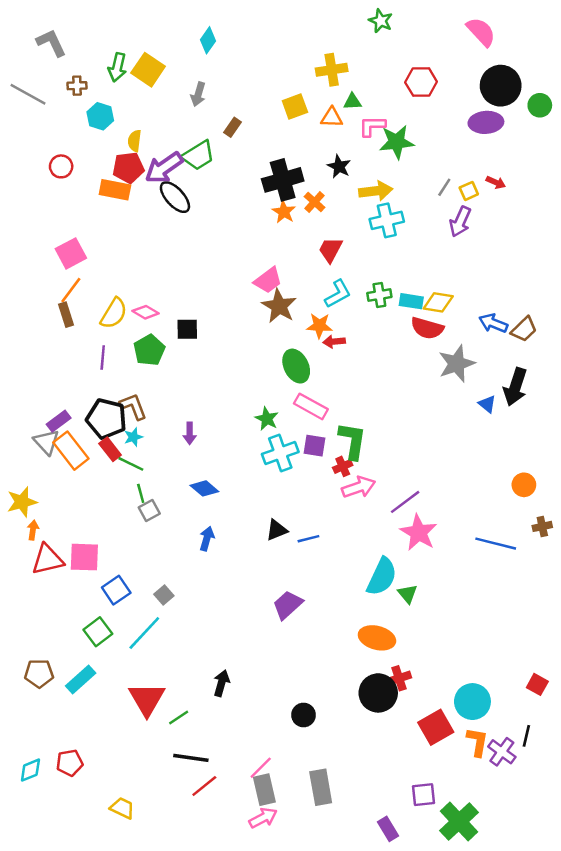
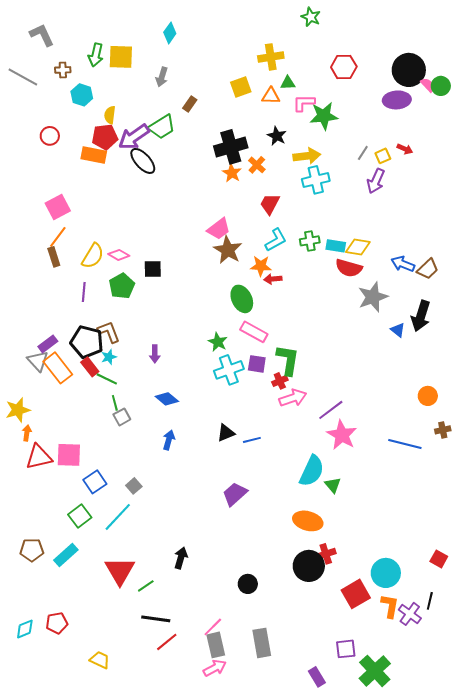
pink semicircle: (481, 32) -> (428, 85), moved, size x0.6
yellow square: (148, 70) -> (121, 57), turned -32

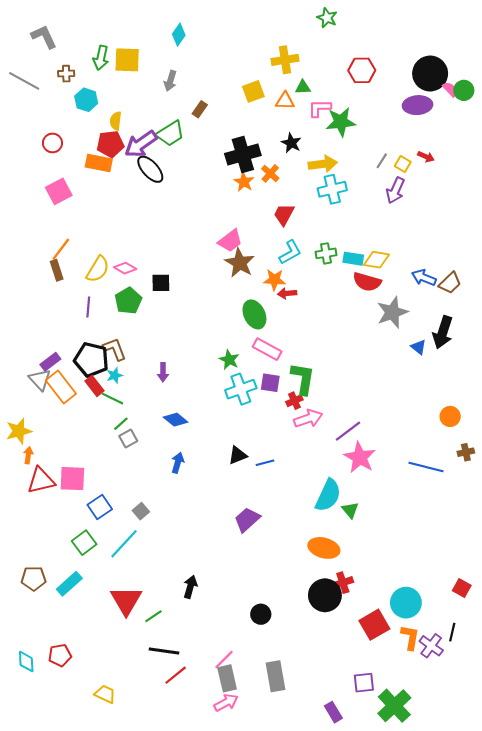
yellow square: (383, 156) -> (403, 164), turned -35
pink square: (58, 207) -> (59, 191), moved
green line: (115, 403) -> (121, 424), turned 63
cyan diamond: (25, 629) -> (26, 662), turned -70

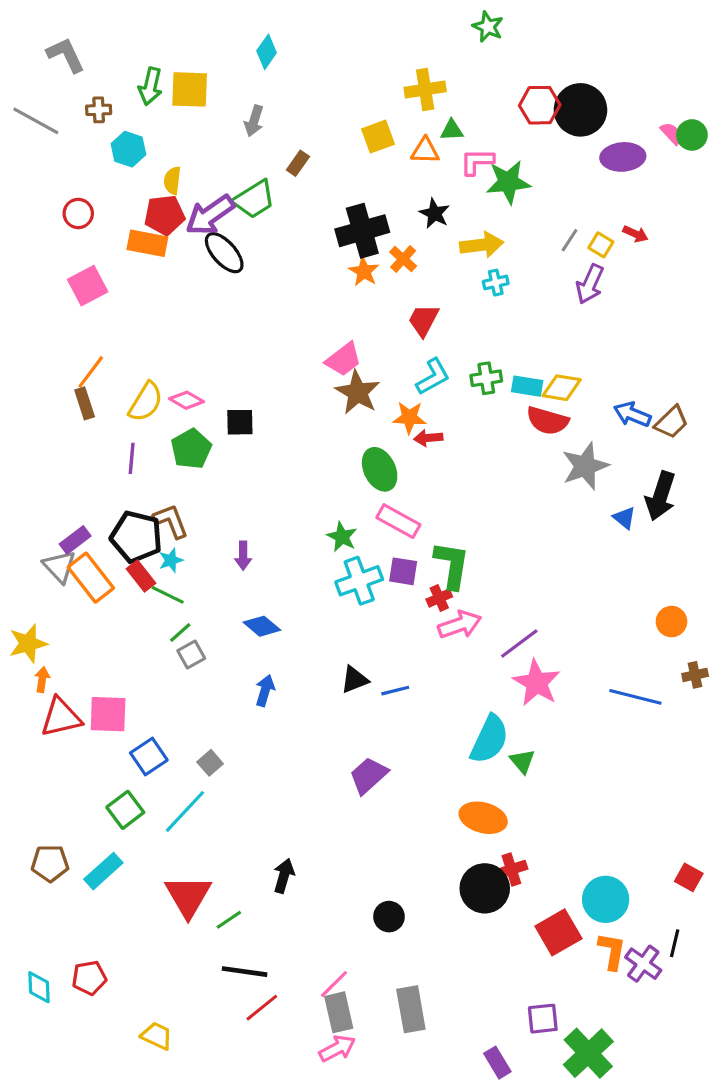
black circle: (430, 74) -> (580, 110), moved
cyan cross: (332, 189) -> (496, 283), size x0.6

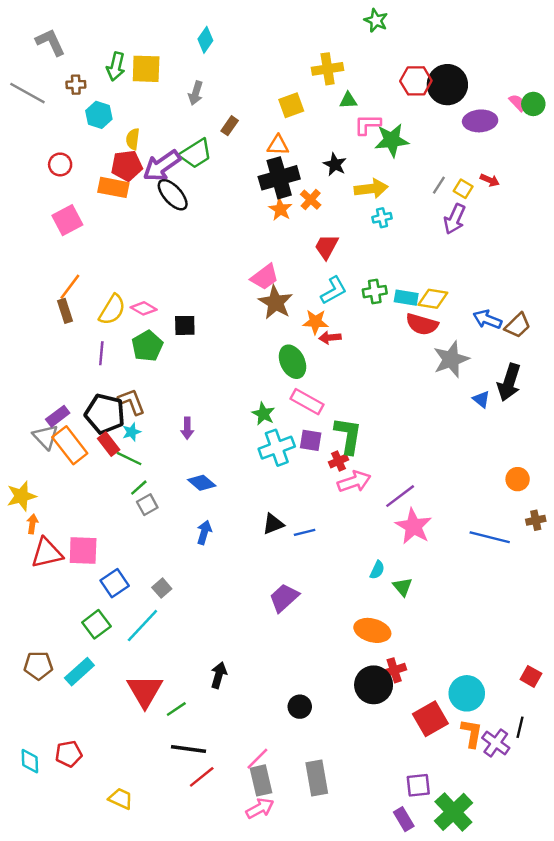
orange triangle: (425, 151) -> (278, 145), moved
cyan semicircle: (489, 739) -> (377, 570), size x0.5
purple rectangle: (497, 1063) -> (404, 819), moved

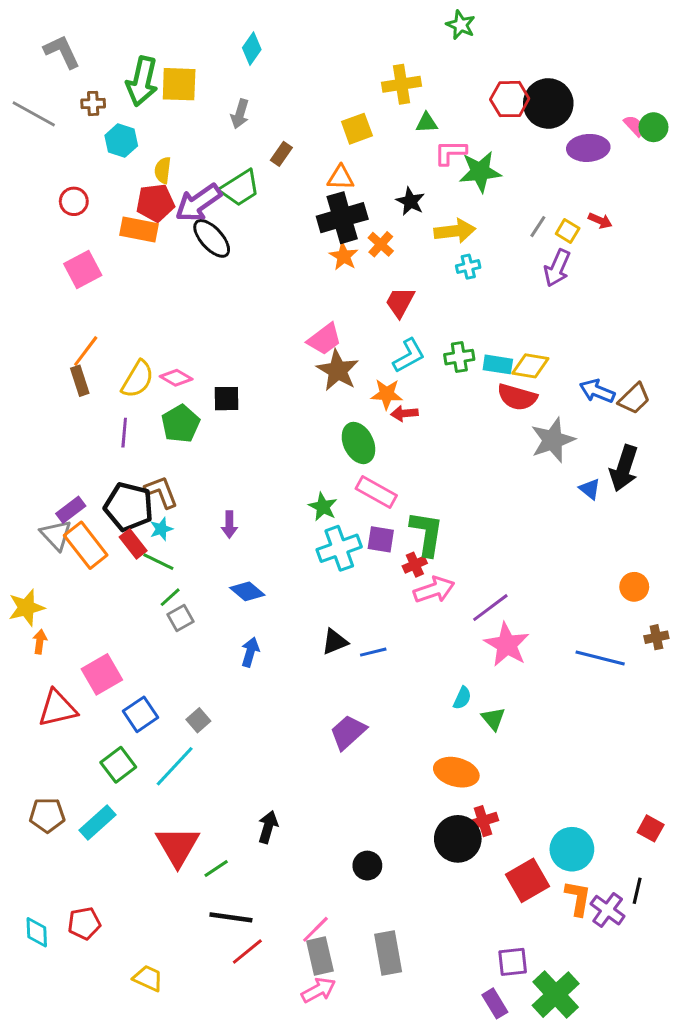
green arrow: (116, 66) -> (142, 81), size x1.4
pink square: (83, 551) -> (102, 674), turned -32
red triangle: (47, 553) -> (57, 708), moved

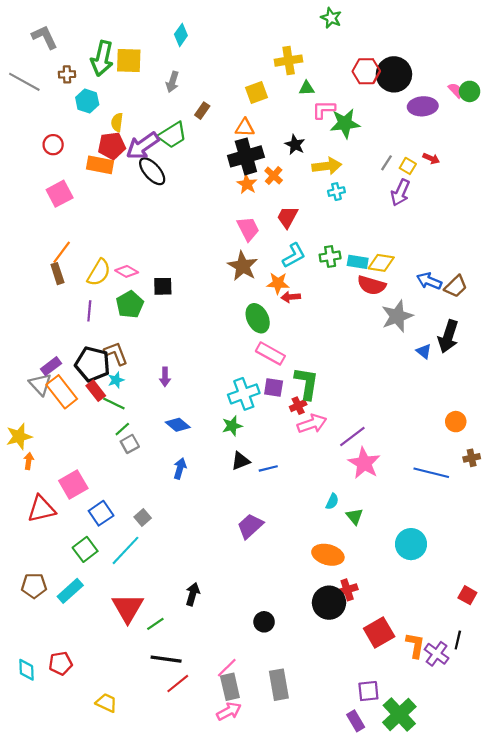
pink trapezoid: (324, 339) -> (248, 229), moved, turned -80
green star: (323, 507) -> (232, 426), moved, turned 30
cyan circle: (572, 849) -> (411, 544), moved

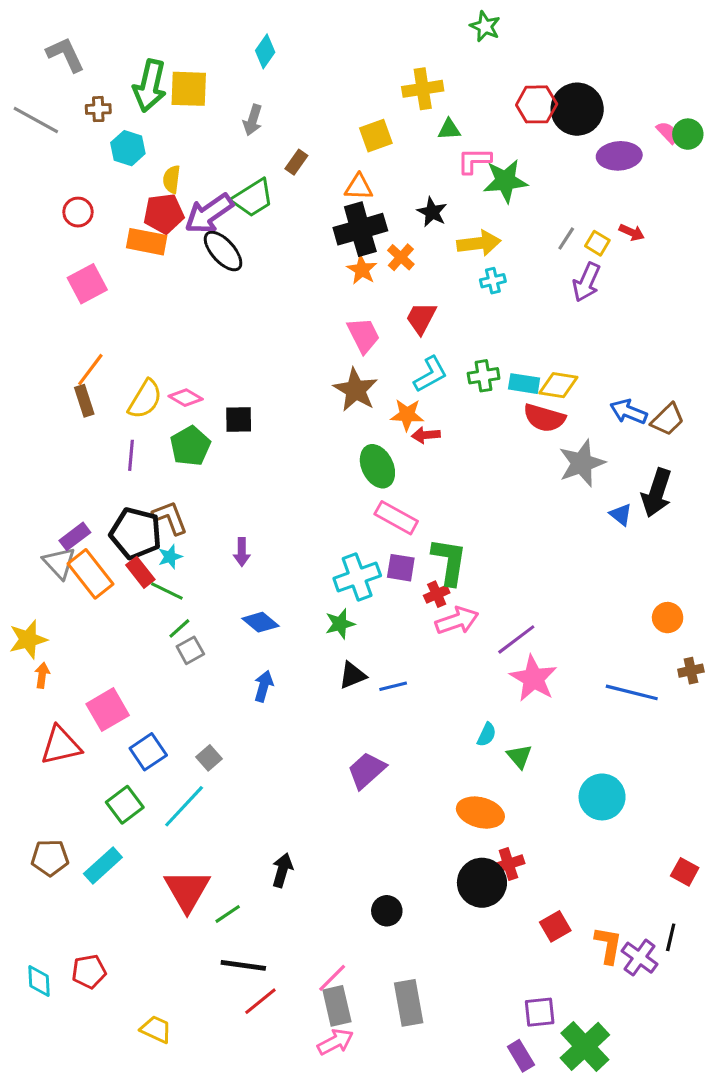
red square: (379, 632) -> (555, 926), size x0.7

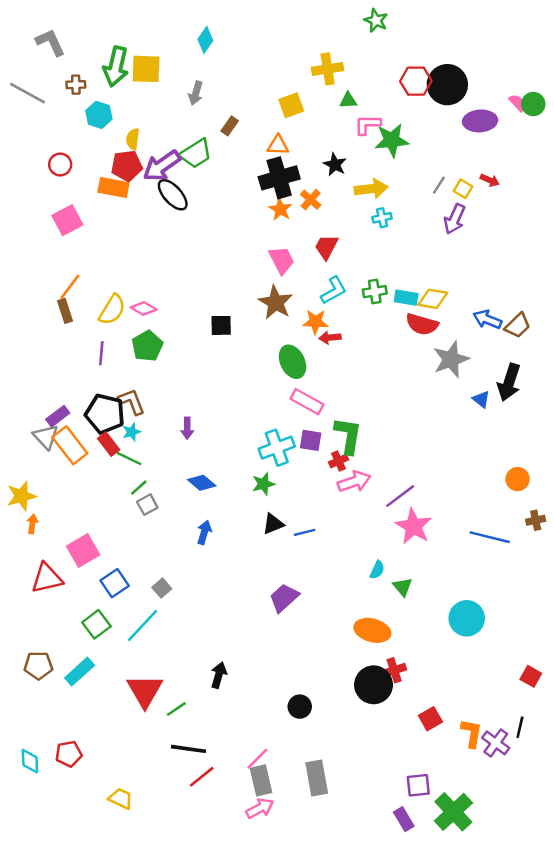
black square: (239, 419) -> (221, 325), moved

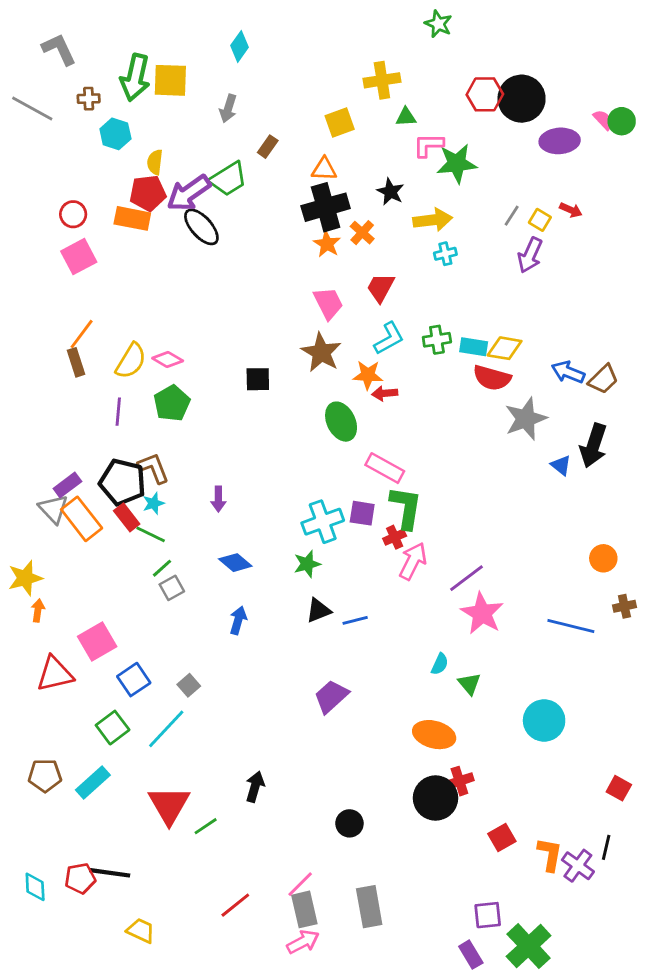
red circle: (60, 165) -> (73, 214), moved
pink rectangle: (307, 402) -> (385, 468), moved
pink arrow: (354, 482) -> (413, 561), turned -44
black line: (188, 749) -> (110, 873), moved

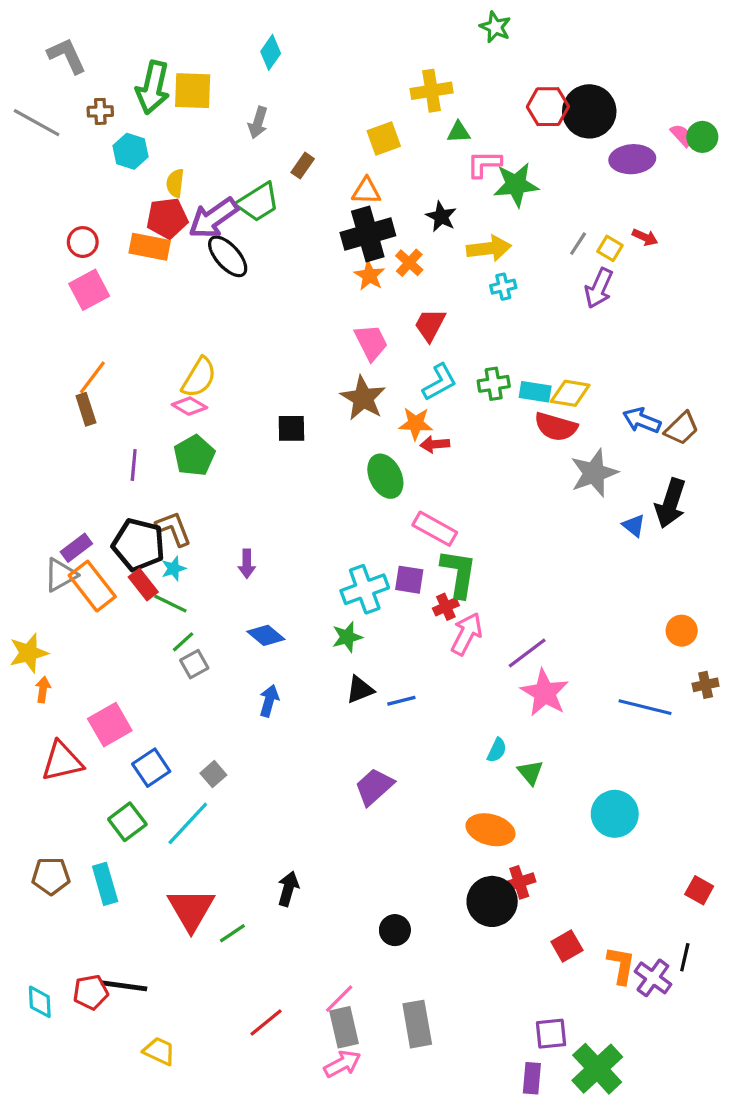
yellow semicircle: (131, 361) -> (199, 377), moved
gray triangle: (53, 509) -> (60, 575), turned 44
cyan rectangle: (93, 783) -> (105, 884), turned -64
purple rectangle: (471, 955) -> (532, 1078), turned 36

